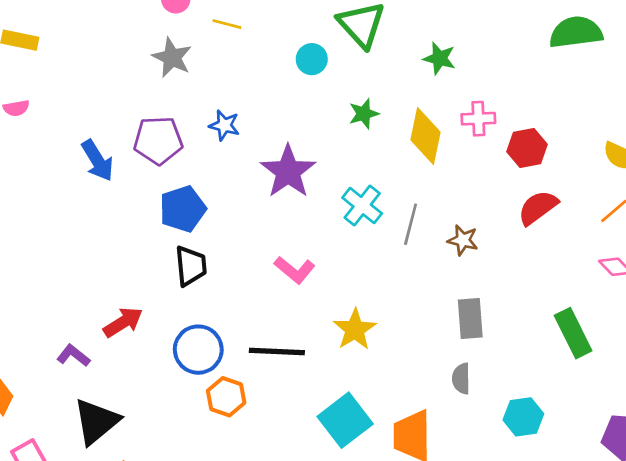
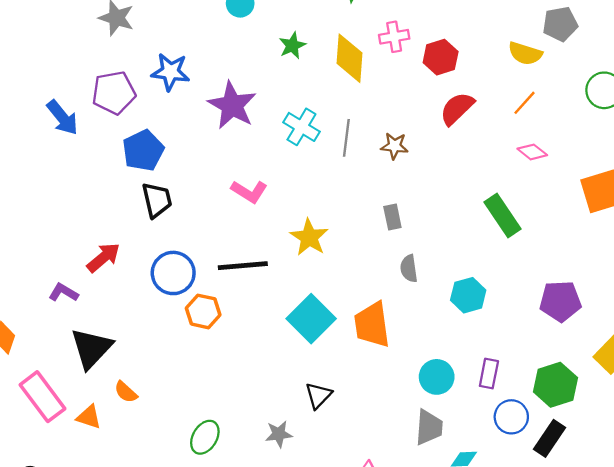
blue star: (224, 125) -> (170, 72), size x1.4
gray rectangle: (470, 318) -> (392, 217), moved, size x0.7

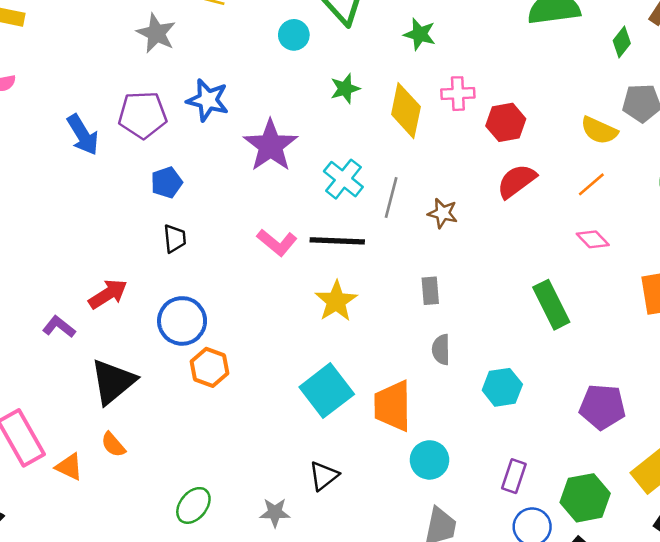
blue pentagon: (143, 150) -> (167, 182), size x0.7
black trapezoid: (157, 200) -> (175, 239), size x0.7
black line: (243, 266) -> (337, 241), moved
black triangle: (91, 348) -> (113, 382), moved
cyan circle: (437, 377) -> (429, 460), moved

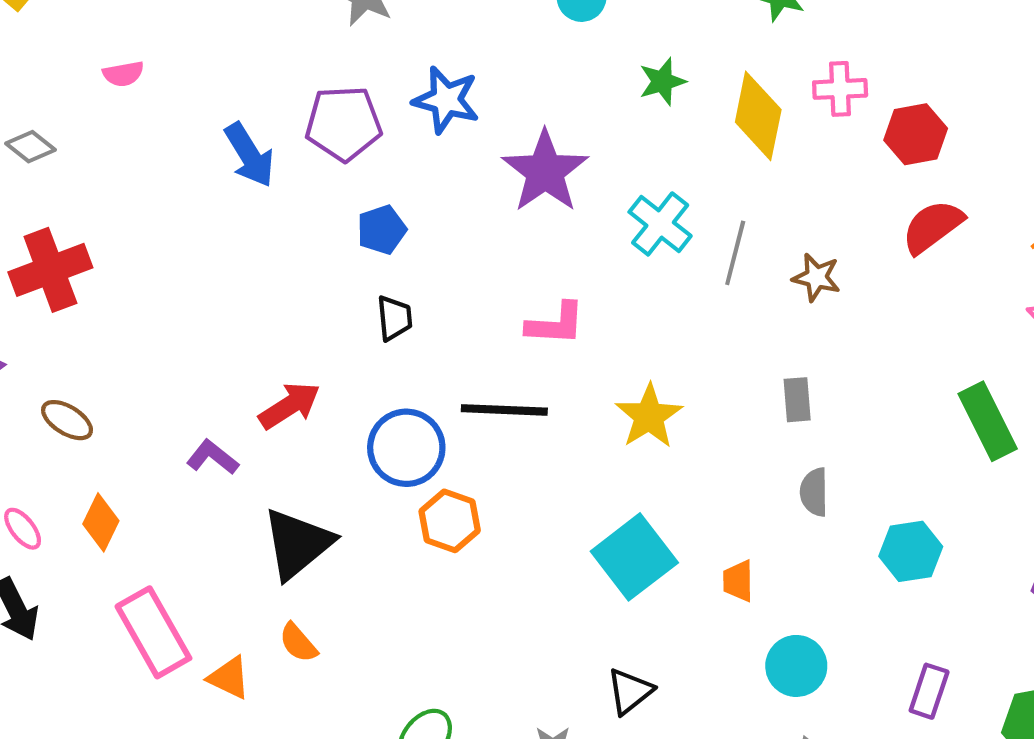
black line: (337, 241) -> (504, 410), moved
pink L-shape: (277, 242) -> (556, 324), turned -36
orange trapezoid: (393, 406) -> (738, 581), size x0.5

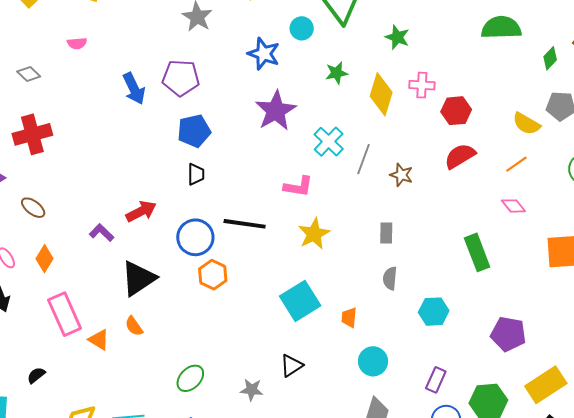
blue star: (446, 100) -> (264, 54), moved
blue pentagon: (382, 230) -> (194, 131), size x1.4
pink L-shape: (556, 324) -> (298, 187), moved

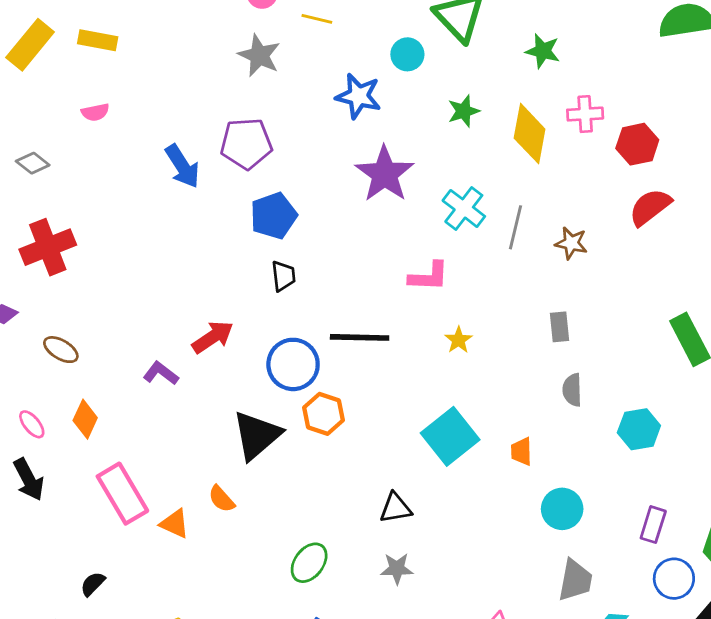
yellow star: (314, 234) -> (458, 340), size x0.6
black triangle: (138, 278) -> (257, 435), moved
black triangle: (292, 366) -> (396, 508), moved, turned 30

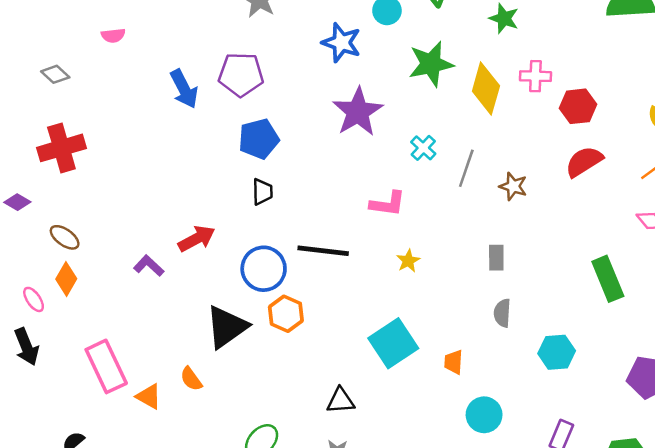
green star: (464, 111) -> (431, 64), size x1.6
cyan cross: (464, 208) -> (423, 148), size x0.7
orange diamond: (85, 419) -> (66, 279), moved

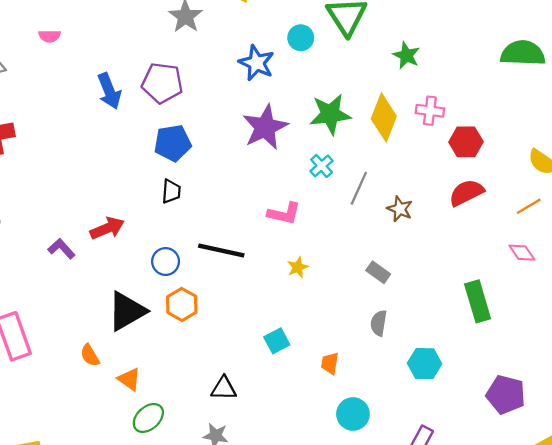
green star: (431, 64) -> (330, 114), moved
gray rectangle: (496, 258) -> (378, 272), turned -60
blue circle: (264, 269) -> (166, 262), size x0.7
cyan square: (393, 343) -> (277, 341), size x0.6
orange triangle: (149, 397) -> (129, 379), moved

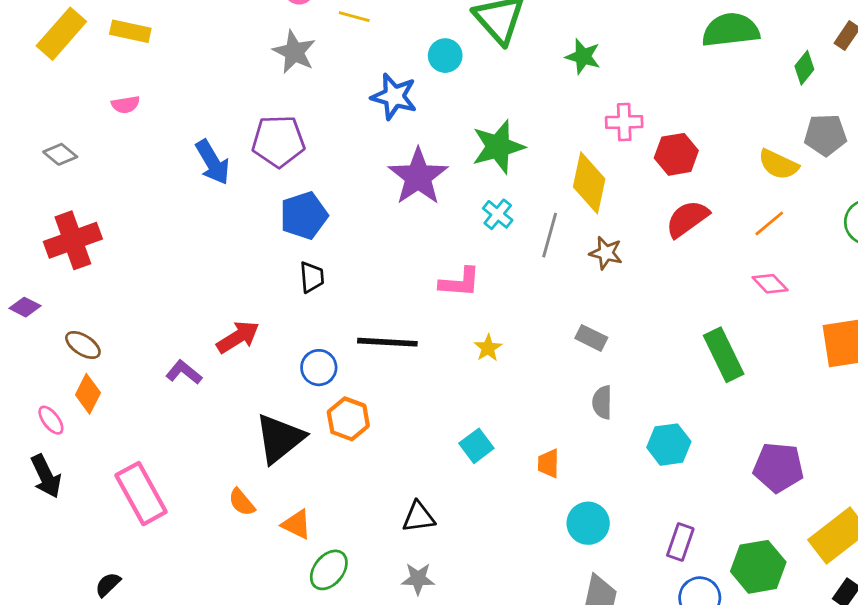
yellow diamond: (384, 118) -> (589, 183), moved

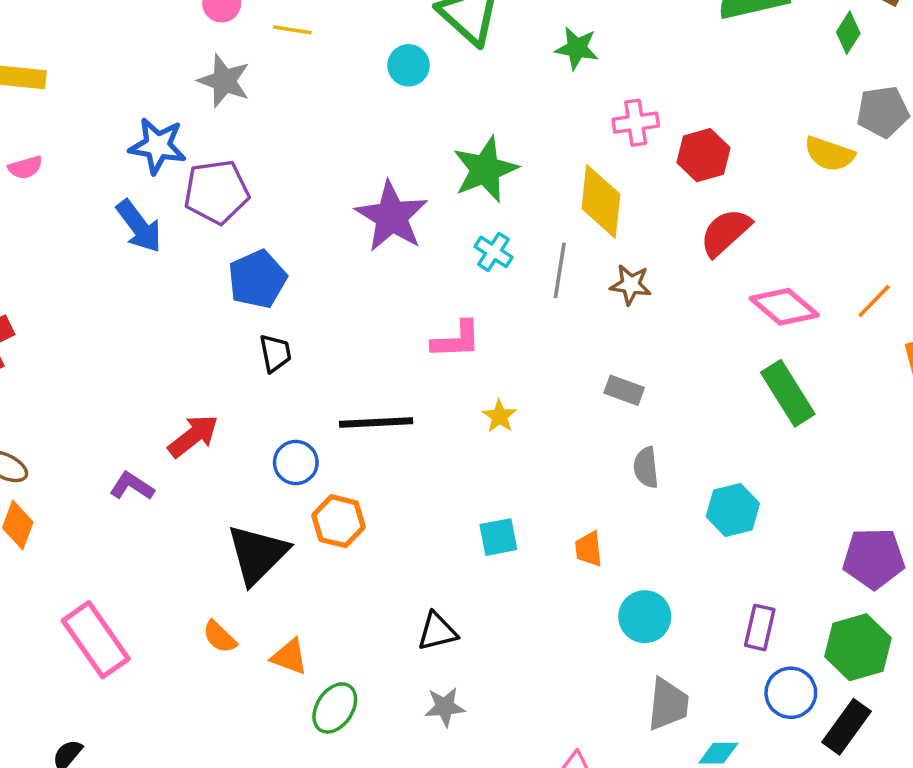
blue star: (394, 97) -> (158, 146), moved
orange line: (769, 223) -> (874, 301), moved
pink diamond: (770, 284) -> (784, 307), moved, size x1.5
cyan square: (476, 446) -> (498, 537), turned 32
purple pentagon: (778, 467) -> (874, 558), moved

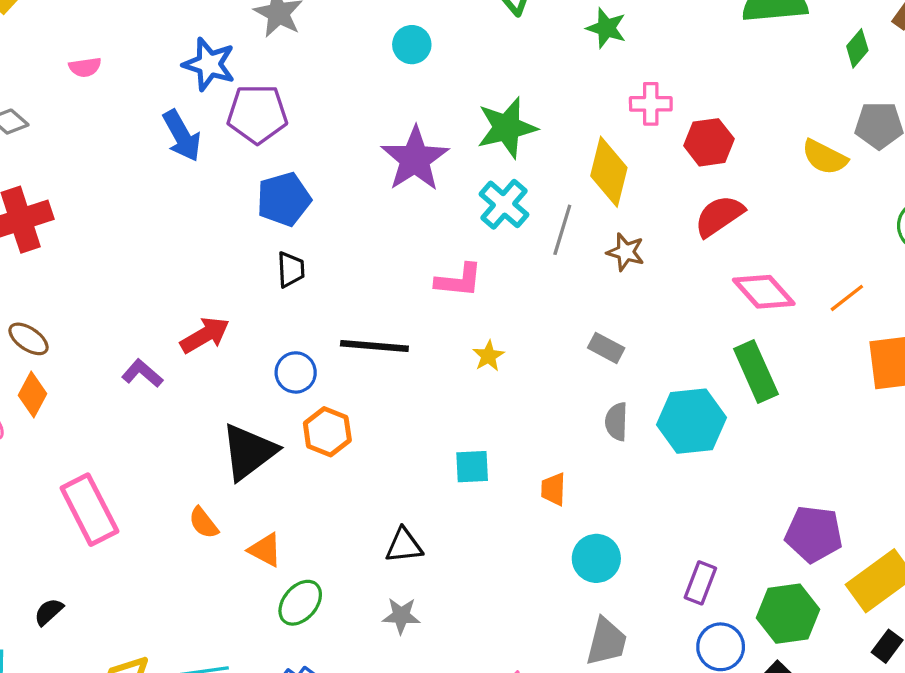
cyan circle: (409, 65) -> (412, 45), moved
cyan cross: (494, 252) -> (504, 204), size x1.4
cyan hexagon: (733, 510) -> (692, 421), moved, size x1.4

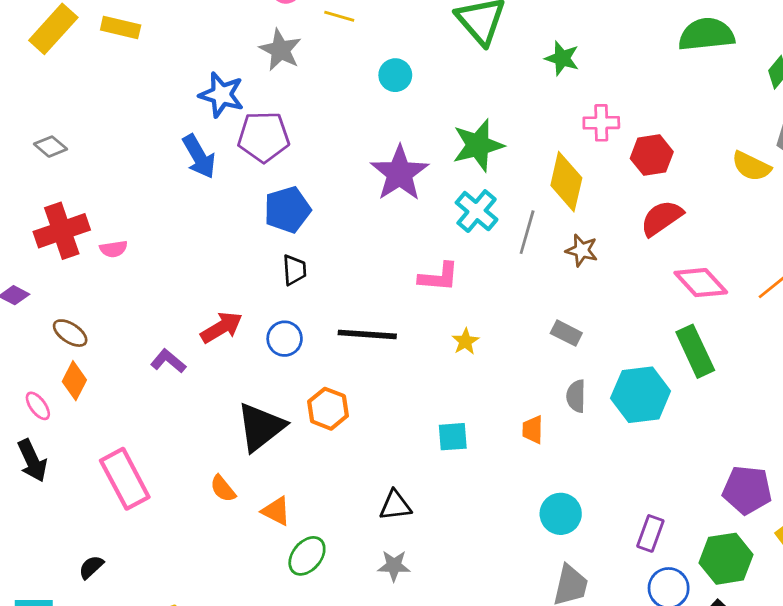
pink semicircle: (85, 67) -> (114, 249), moved
blue circle: (296, 372) -> (285, 339), moved
orange trapezoid: (553, 489) -> (533, 430), moved

